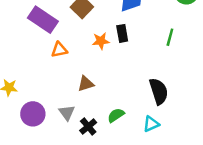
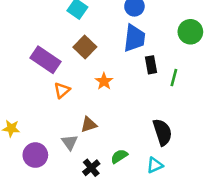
black rectangle: (122, 33) -> (151, 65), moved
orange star: (101, 41) -> (104, 81), turned -30
orange triangle: (59, 50) -> (62, 90), turned -30
gray triangle: (67, 113) -> (70, 142), moved

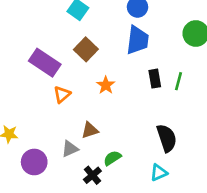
black rectangle: (151, 65) -> (155, 79), moved
gray triangle: (70, 142) -> (70, 149), turned 42
green semicircle: (119, 156) -> (112, 158), moved

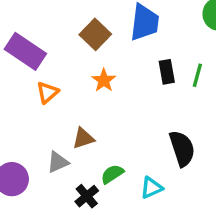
brown square: (86, 49) -> (95, 34), moved
cyan triangle: (159, 173) -> (151, 188), moved

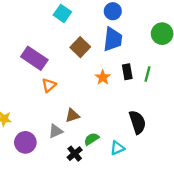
orange star: (104, 80) -> (103, 77), moved

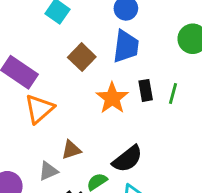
orange star: (103, 77) -> (112, 98), size x1.5
orange triangle: (49, 85) -> (39, 109), size x1.5
black semicircle: (137, 122) -> (127, 159), moved, turned 70

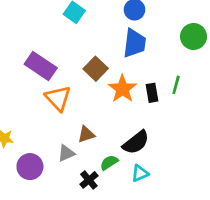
brown square: (82, 57) -> (96, 69), moved
black rectangle: (146, 90) -> (152, 93), moved
orange triangle: (39, 109) -> (58, 98), turned -32

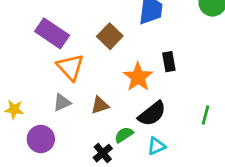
green line: (176, 85) -> (206, 115), moved
orange star: (122, 89) -> (138, 77), moved
gray triangle: (66, 153) -> (62, 102), moved

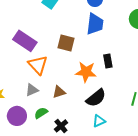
brown square: (110, 36) -> (66, 43), turned -30
orange star: (138, 77) -> (86, 72), turned -30
green semicircle: (124, 135) -> (41, 113), moved

